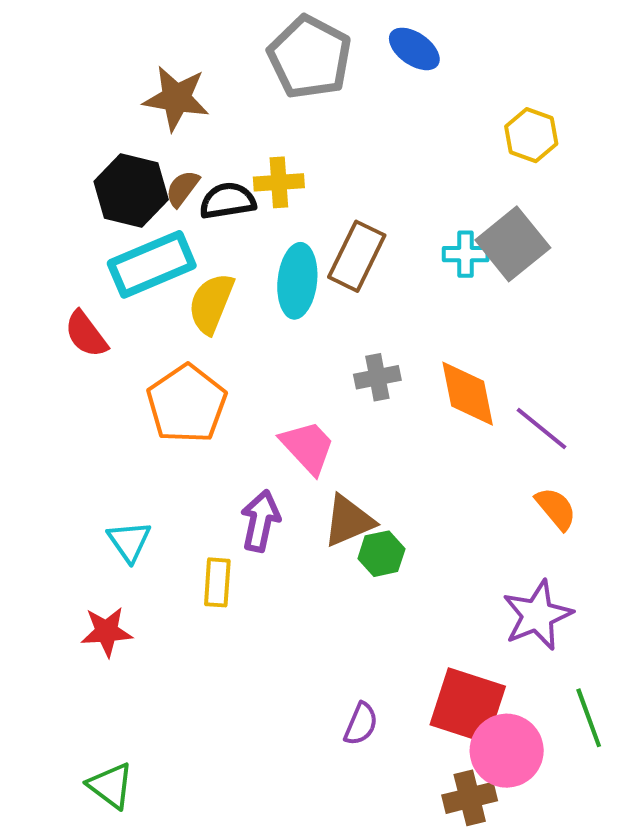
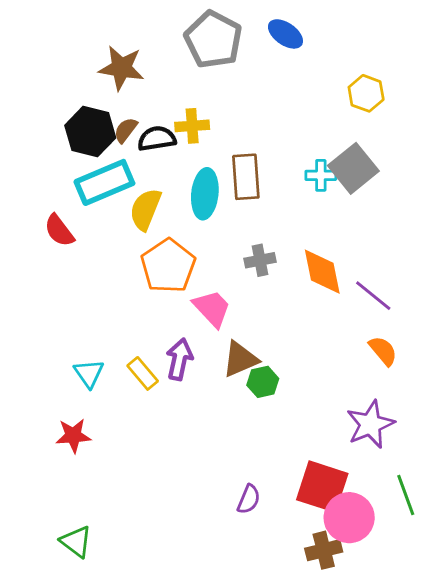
brown rectangle: (357, 256) -> (246, 177), turned -30
orange pentagon: (187, 404) -> (168, 266), moved
yellow rectangle: (217, 582) -> (143, 373), moved, turned -44

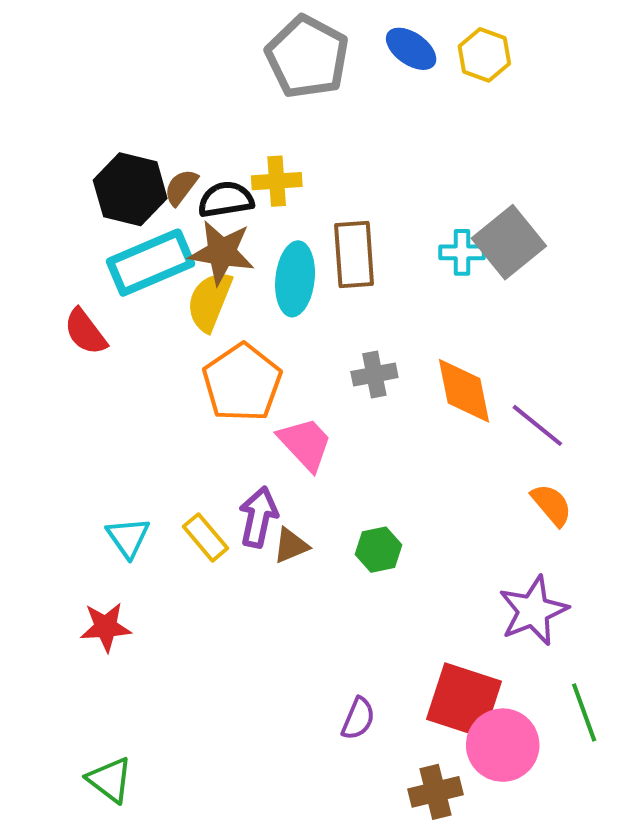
brown star: (121, 68) -> (222, 252), moved
yellow hexagon: (366, 93) -> (484, 55), moved
brown triangle: (240, 359) -> (291, 546), moved, size x0.7
brown cross: (324, 550) -> (436, 792), moved

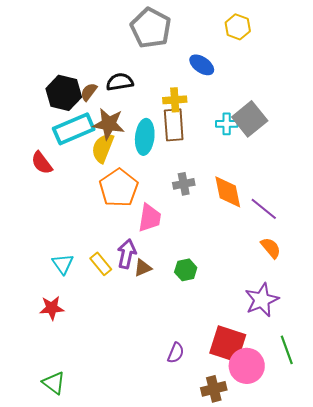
blue ellipse: (411, 49) -> (202, 65), moved
yellow cross: (277, 181) -> (175, 100), moved
black semicircle: (226, 199) -> (120, 82), moved
pink trapezoid: (305, 444) -> (150, 218), turned 52

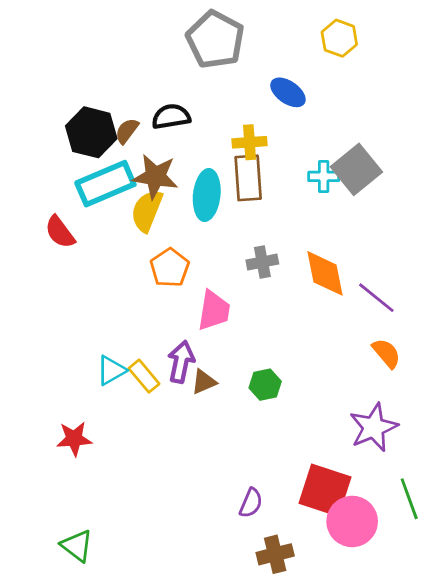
orange pentagon: (119, 188) -> (170, 268), size x0.7
cyan triangle: (63, 264) -> (111, 370), moved, turned 35
brown cross: (214, 389) -> (275, 554), moved

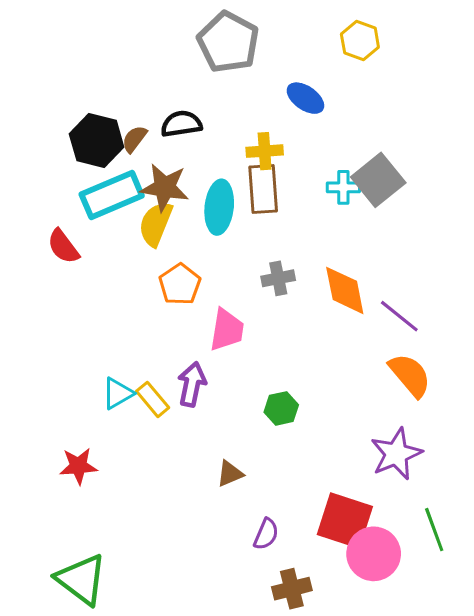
orange semicircle: (386, 353) -> (410, 375), size x1.4
brown triangle: (204, 382) -> (230, 474), moved
green triangle: (77, 546) -> (81, 580), size x1.5

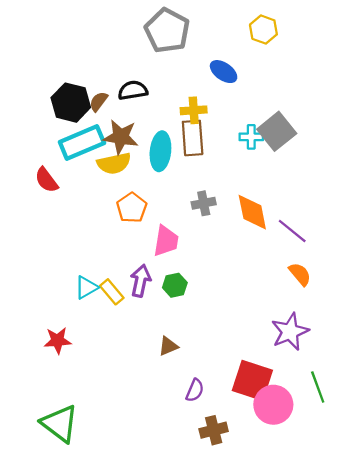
yellow semicircle: (156, 224) -> (114, 163), turned -124
orange semicircle: (410, 375) -> (300, 274), size x0.7
green hexagon: (281, 408) -> (175, 285), moved

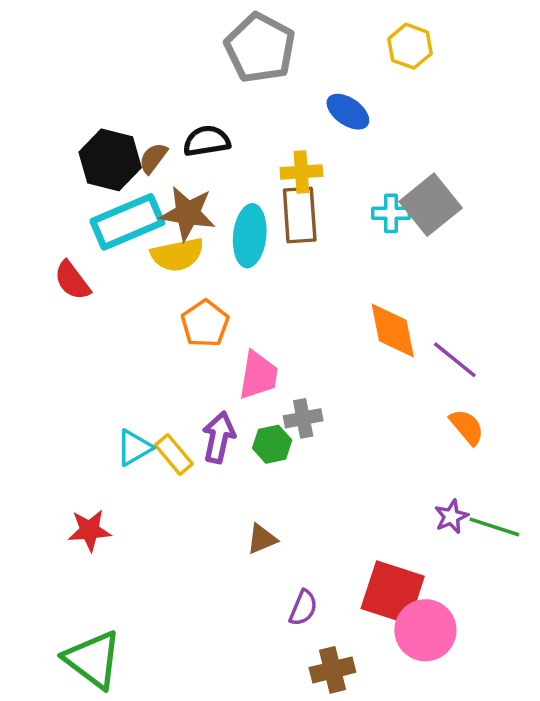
gray cross: (204, 203) -> (303, 418), moved
purple star: (290, 332) -> (451, 517), size x0.6
green line: (318, 387) -> (494, 527), moved, turned -52

